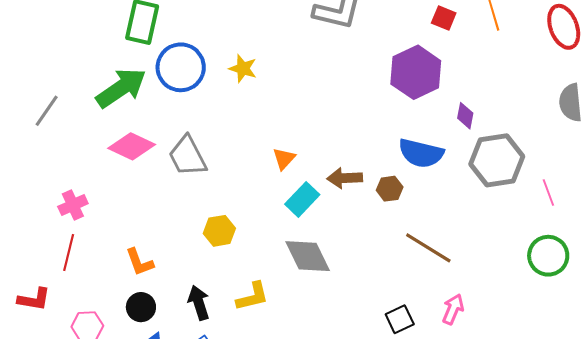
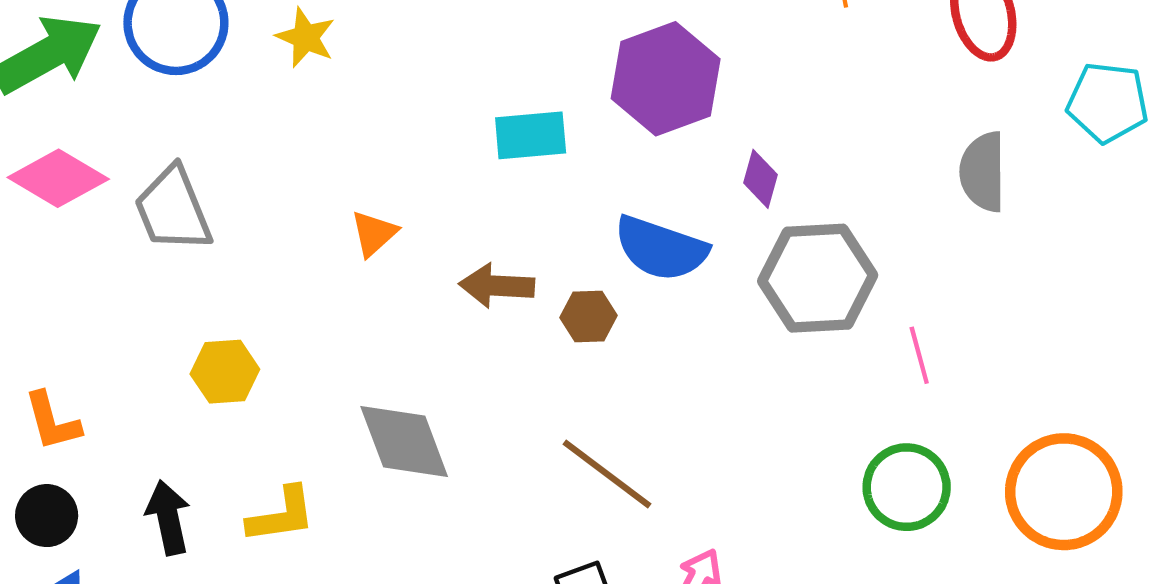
cyan rectangle: (302, 199) -> (531, 135), moved, turned 36
brown line: (428, 248) -> (607, 474), moved

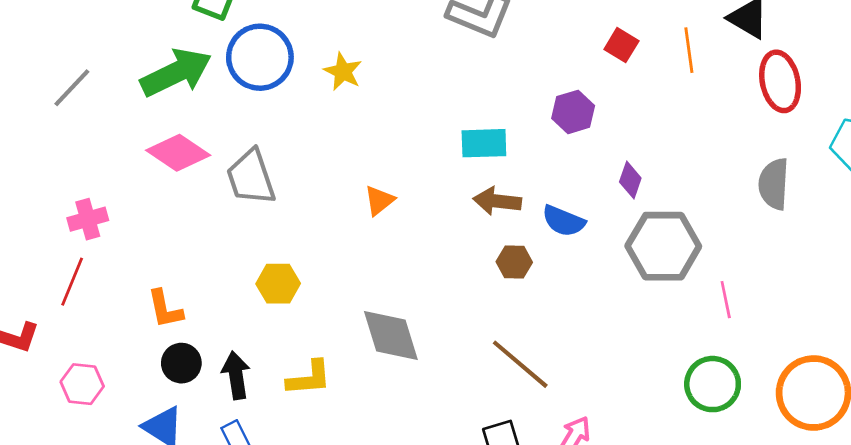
purple hexagon: (666, 79) -> (573, 112), size x0.6
blue semicircle: (661, 248) -> (563, 221), size x0.7
brown arrow: (497, 286) -> (497, 201), moved
black circle: (47, 516) -> (181, 363), moved

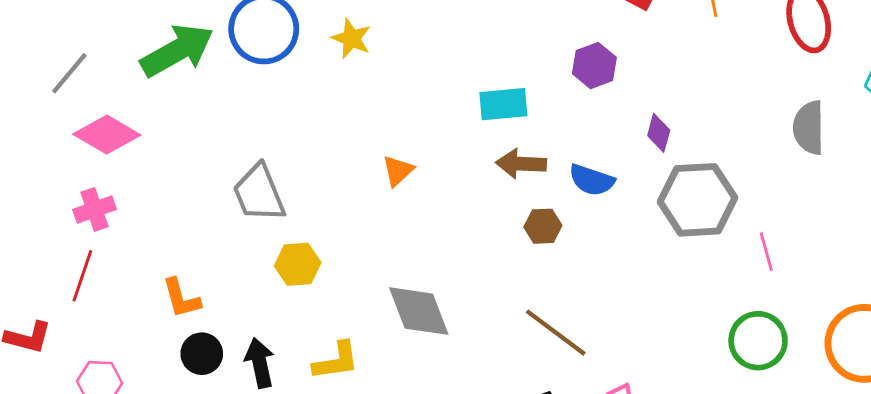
pink diamond: (178, 153) -> (107, 135), moved
gray trapezoid: (251, 177) -> (259, 193), moved

